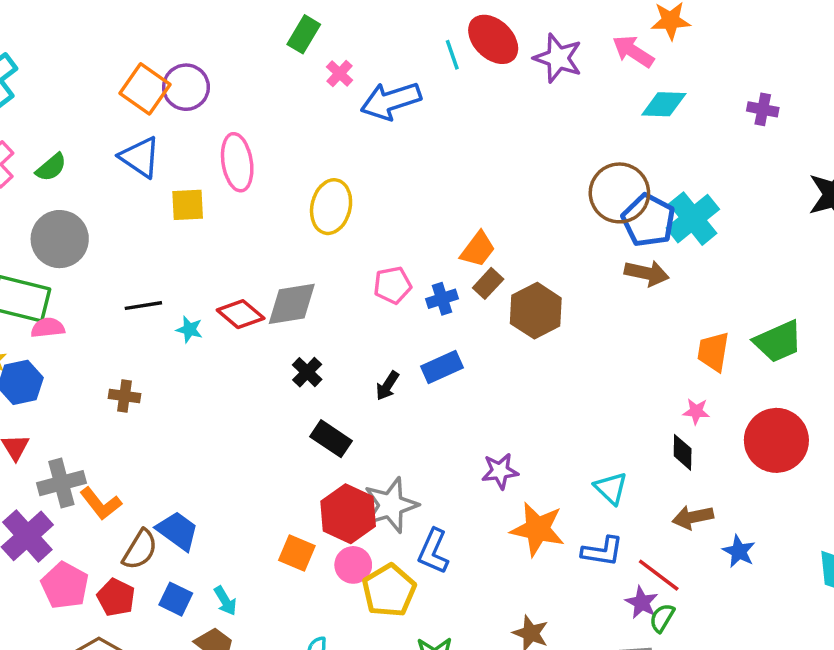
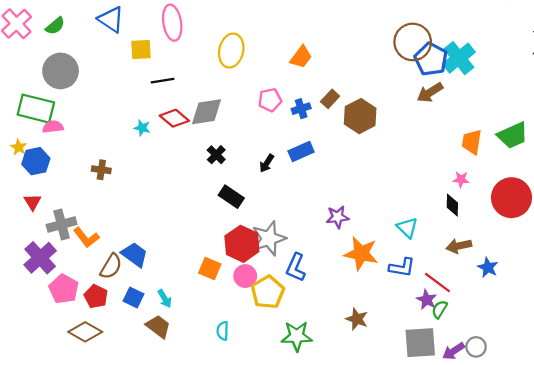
orange trapezoid: (478, 249) -> (301, 57), moved
brown arrow: (647, 273) -> (430, 92), turned 136
black line: (143, 306) -> (163, 81), moved

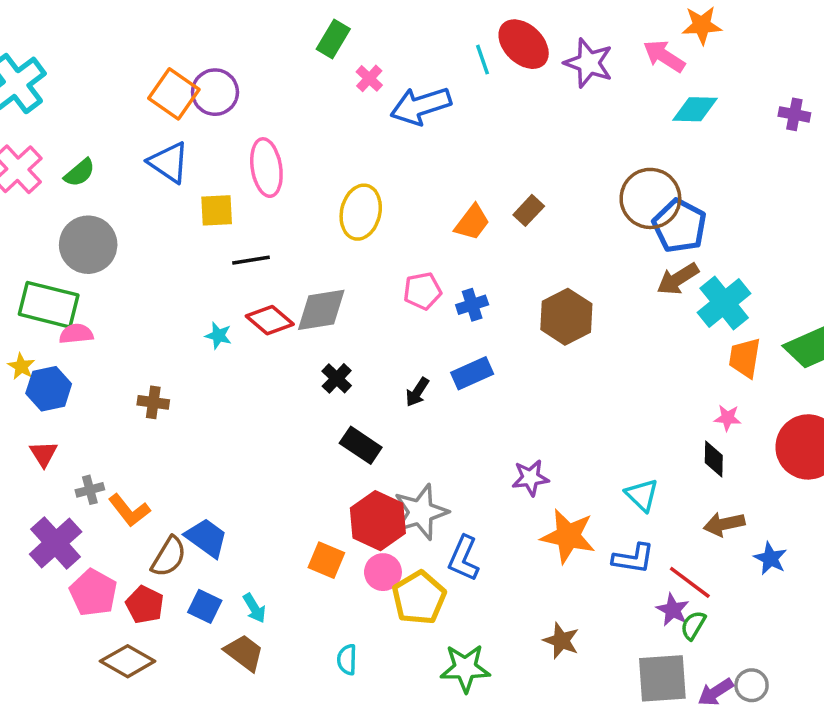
cyan cross: (459, 58) -> (724, 303), moved
brown rectangle: (330, 99) -> (529, 210), moved
gray cross: (62, 224) -> (90, 490), size x0.6

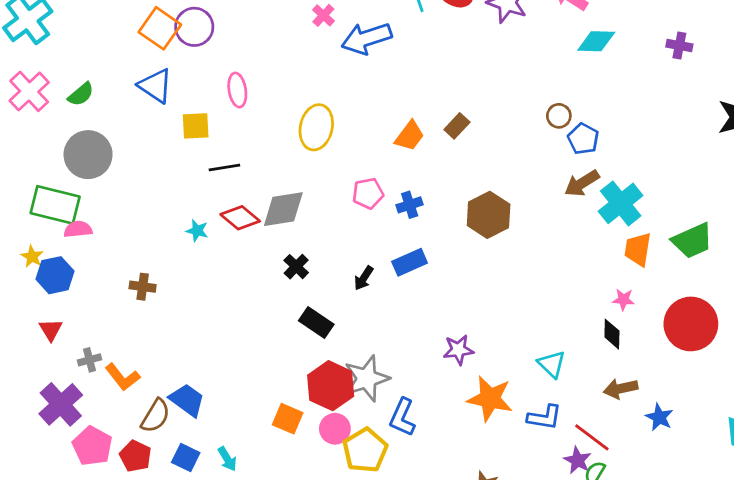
pink ellipse: (266, 168) -> (237, 90), size x0.7
brown circle: (650, 198) -> (559, 116), size x0.5
blue pentagon: (680, 226) -> (583, 139), size x0.7

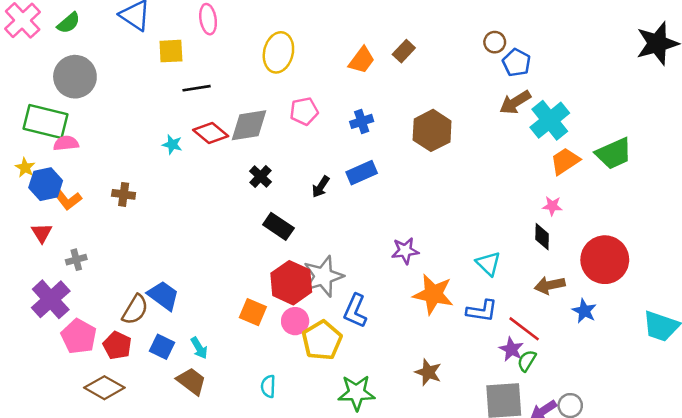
pink pentagon: (368, 193) -> (304, 111), moved
orange trapezoid: (638, 249) -> (565, 161), turned 48
red circle: (691, 324) -> (605, 260), moved
orange L-shape: (122, 377) -> (66, 198), moved

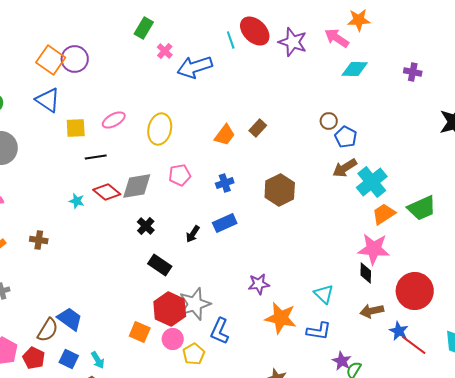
pink ellipse: (208, 19) -> (114, 120), moved, turned 70
pink star: (552, 206) -> (374, 249), size x2.0
red line: (524, 329) -> (414, 345), moved
yellow pentagon: (322, 340) -> (194, 354), size x0.7

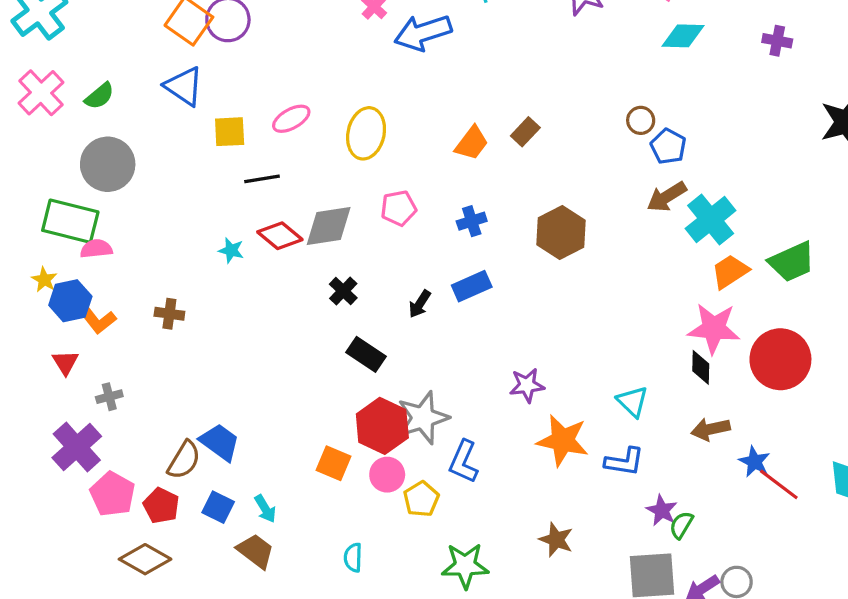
red circle: (415, 291) -> (780, 359), moved

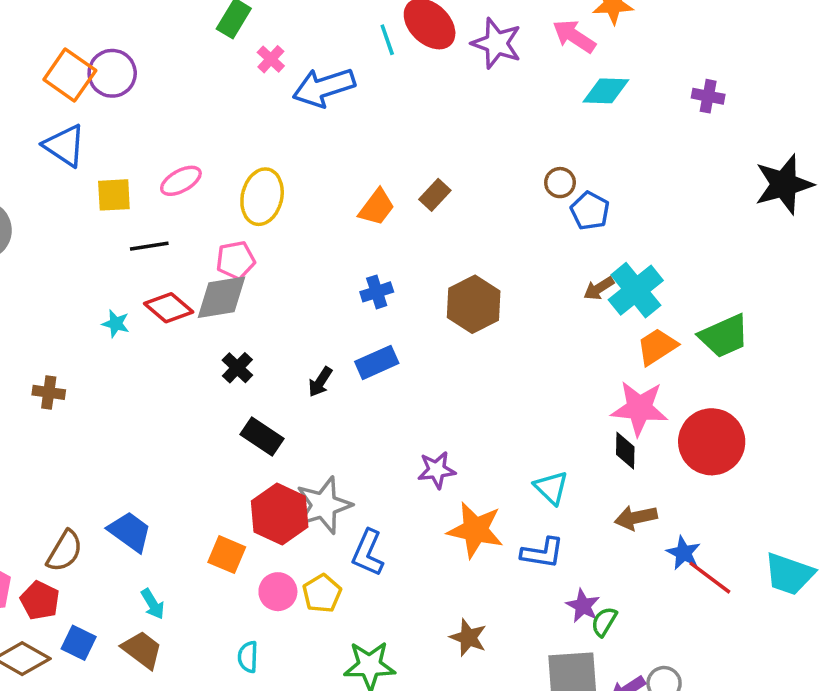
brown arrow: (667, 197) -> (599, 288), moved, size x0.7
pink pentagon: (399, 208) -> (236, 260), moved
blue trapezoid: (220, 442) -> (130, 532), moved
pink circle: (387, 475) -> (278, 592), moved
blue square: (218, 507) -> (79, 643), moved

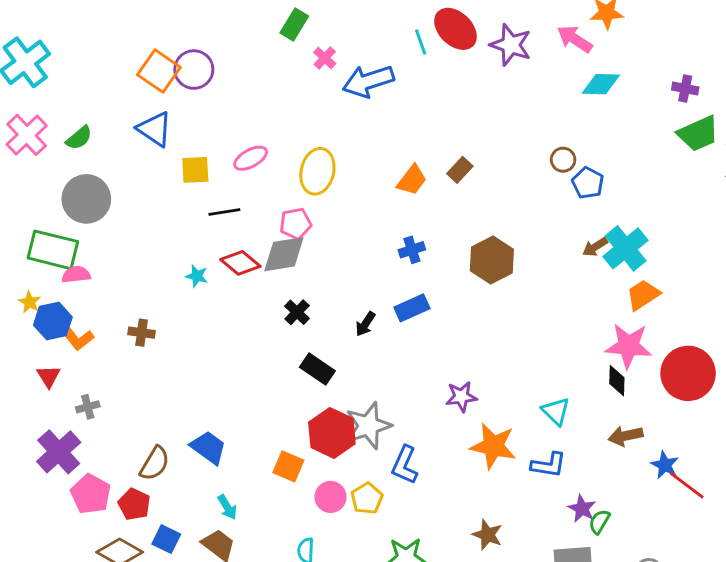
green trapezoid: (724, 336) -> (698, 134), moved

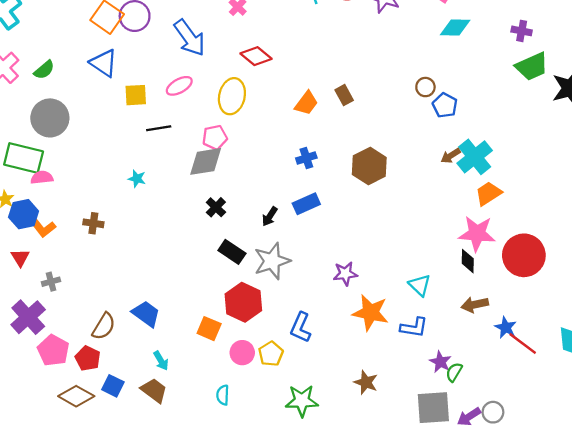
blue arrow: (368, 81) -> (190, 38), moved, turned -108
brown rectangle: (460, 170) -> (344, 95), turned -72
red diamond: (240, 263) -> (256, 56), moved
gray star: (368, 426) -> (272, 261), moved

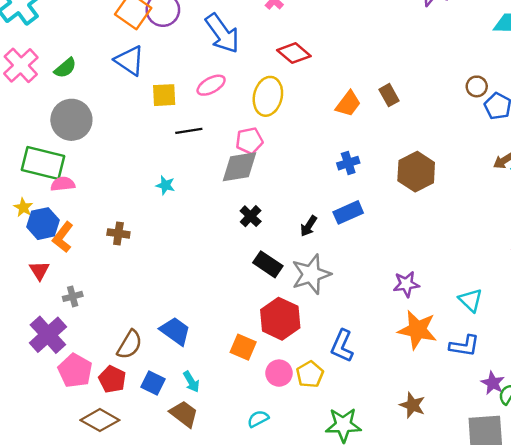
orange L-shape: (42, 227) -> (63, 237), turned 76
purple star: (345, 274) -> (406, 284), moved
blue square: (113, 386) -> (153, 383), moved
cyan semicircle: (223, 395) -> (258, 419), turned 60

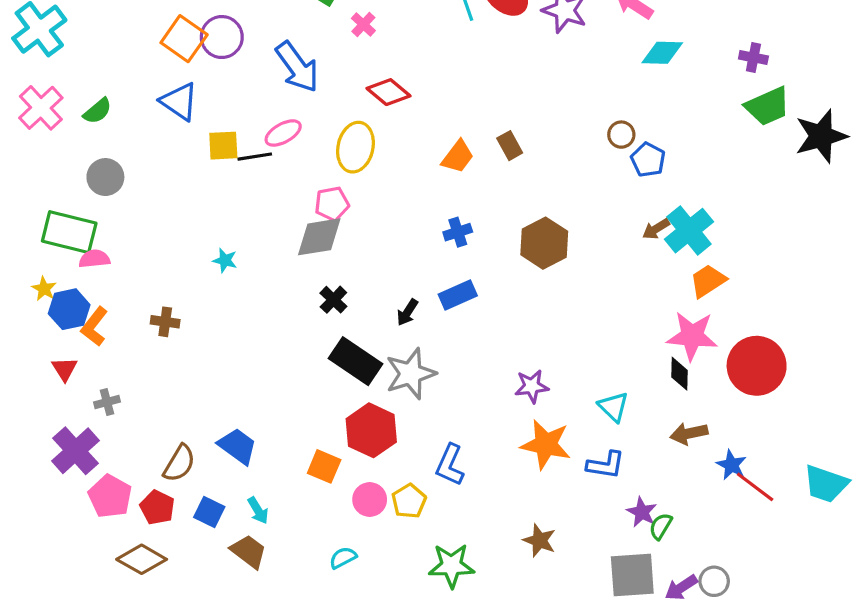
gray circle: (71, 120) -> (105, 177), size x0.7
black line: (189, 131) -> (255, 157), moved
black rectangle: (268, 264) -> (355, 361), size x1.4

